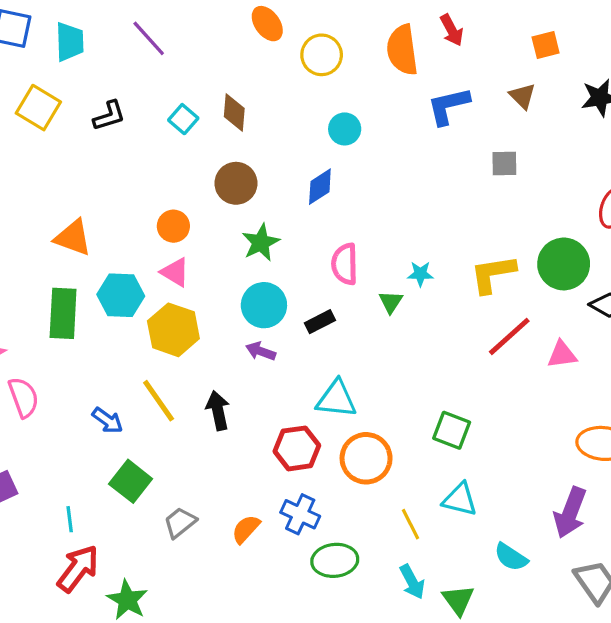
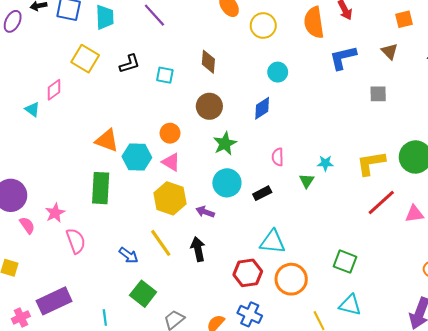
cyan square: (183, 119) -> (165, 75), moved, turned -30
pink semicircle: (345, 264) -> (278, 157), size x0.7
cyan hexagon: (121, 295) -> (137, 157), moved
purple arrow: (261, 351) -> (205, 212), moved

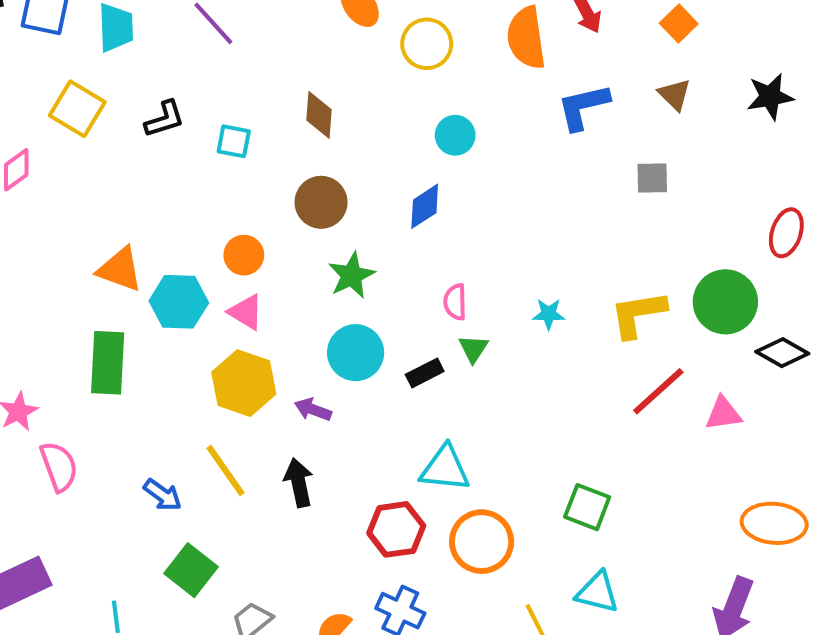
orange square: (404, 19) -> (679, 23), moved, turned -30
green triangle: (307, 181) -> (473, 349), moved

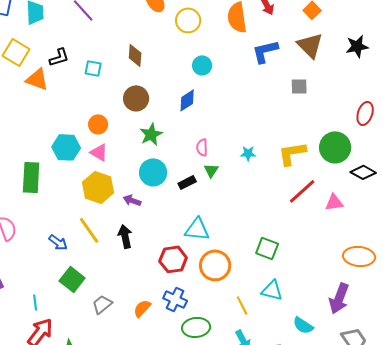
brown triangle: (675, 95) -> (310, 45), size x1.6
orange triangle: (120, 269) -> (37, 79), moved

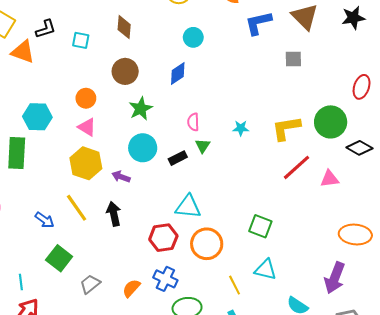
cyan hexagon: (66, 147) -> (37, 117), moved

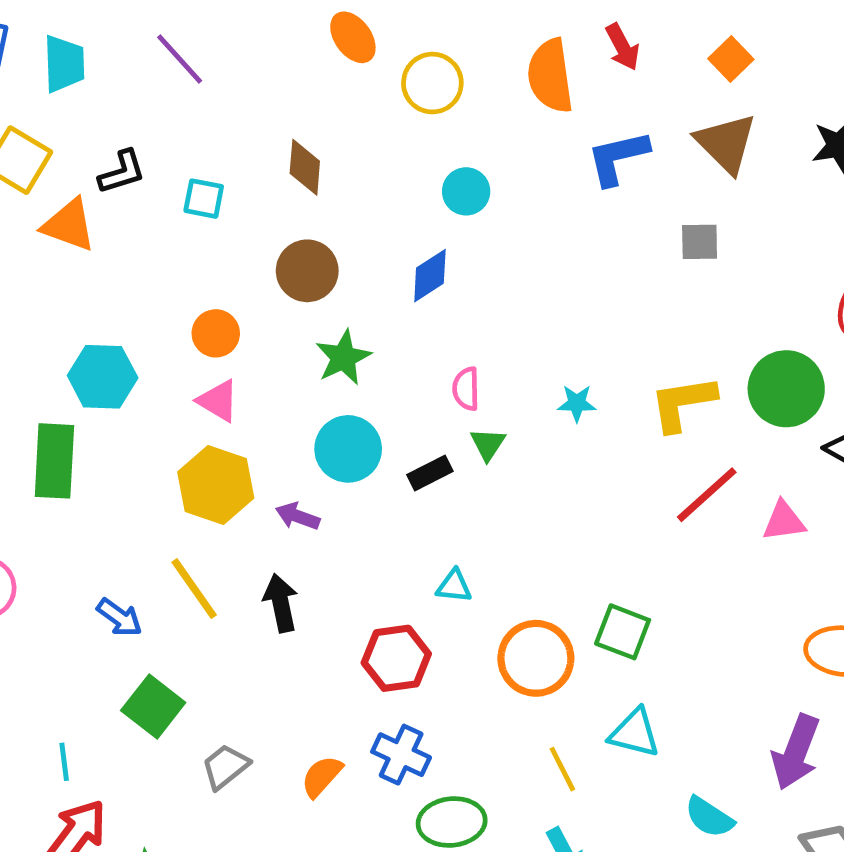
cyan triangle: (188, 207) -> (454, 586), size x0.6
orange circle: (207, 244) -> (536, 658), moved

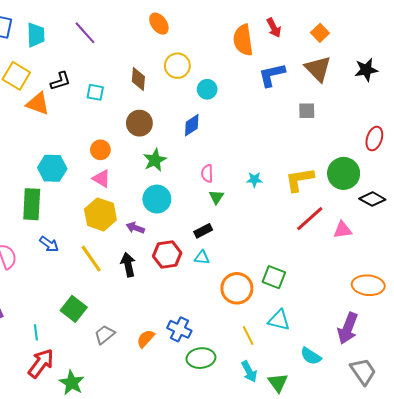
yellow circle: (432, 83) -> (177, 66), moved
black rectangle: (430, 473) -> (203, 231), moved
blue arrow: (119, 617) -> (49, 244), moved
red hexagon: (396, 658) -> (167, 254), moved

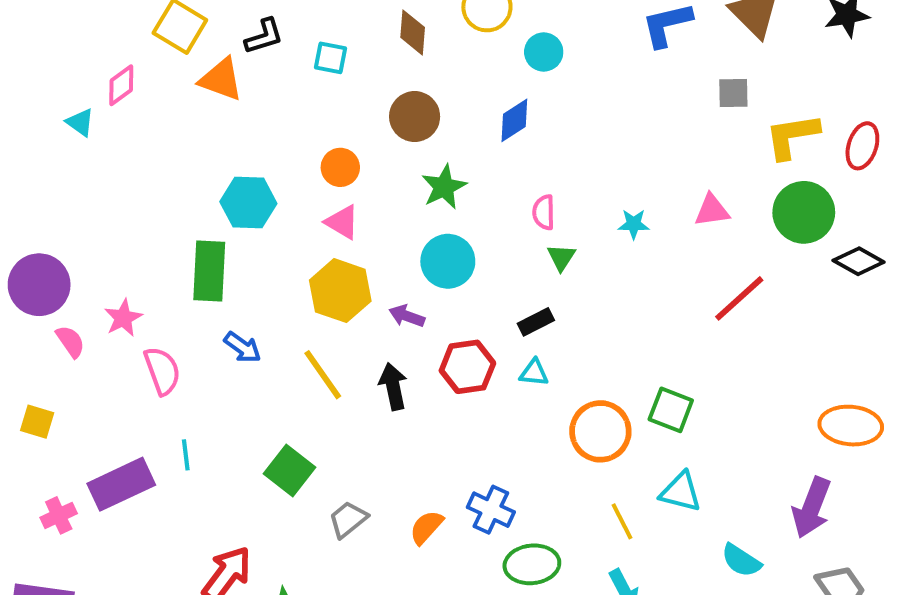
yellow L-shape: (299, 180) -> (792, 136), moved
pink triangle: (343, 230) -> (712, 210), moved
cyan line: (36, 332) -> (186, 455), moved

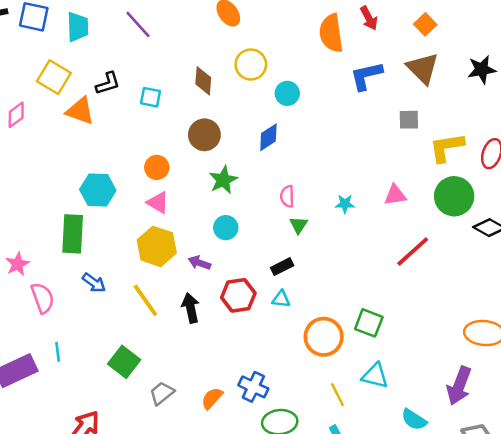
cyan circle: (448, 261) -> (226, 228), size x0.7

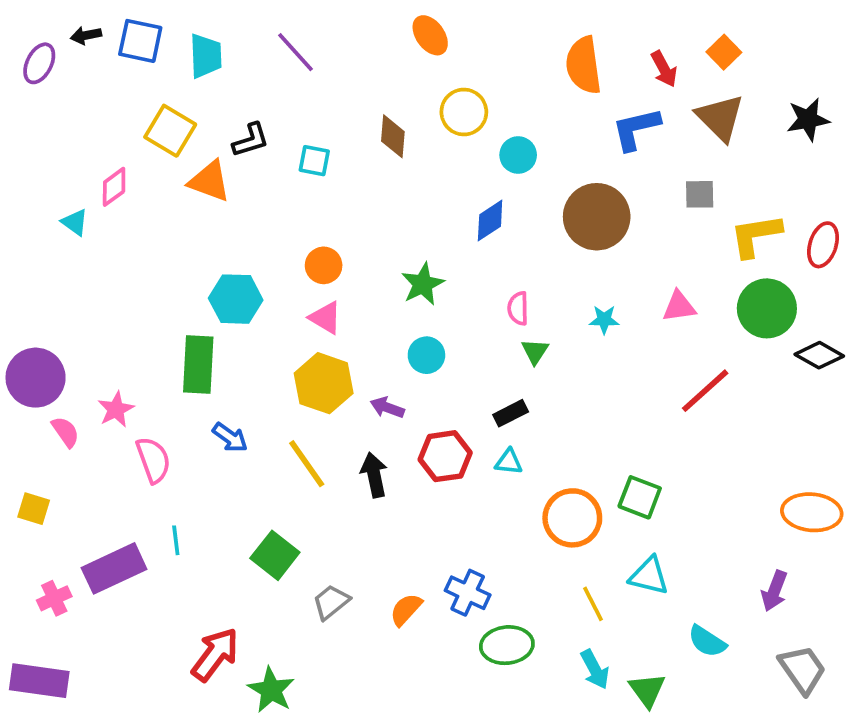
red arrow: (369, 18) -> (664, 69), moved
brown circle: (204, 135) -> (597, 217), moved, size x1.4
purple arrow: (459, 386) -> (774, 591), size x0.7

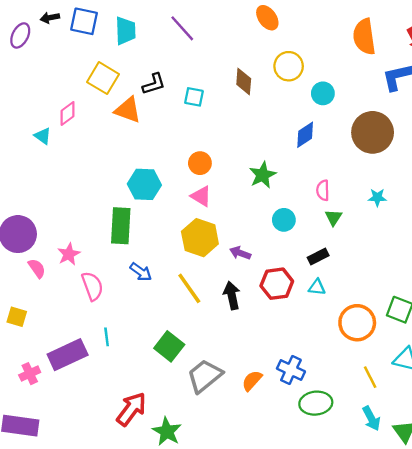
cyan circle: (426, 355) -> (284, 220), moved
gray trapezoid: (331, 602) -> (205, 376), size x1.5

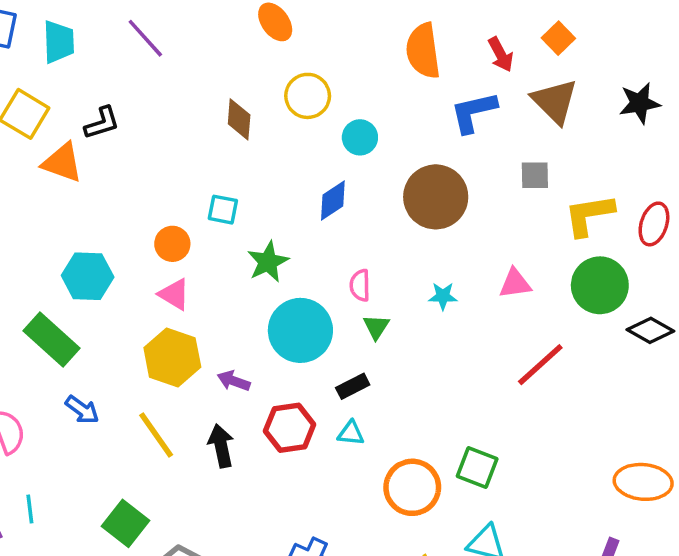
cyan square: (194, 97) -> (223, 210), moved
cyan circle: (284, 220) -> (300, 330), size x1.8
green rectangle: (121, 226) -> (51, 339), turned -51

